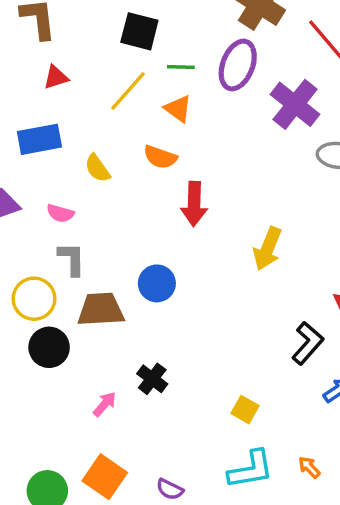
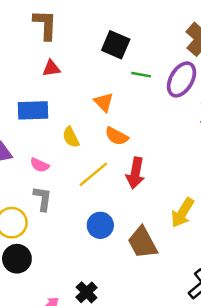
yellow line: (128, 91) -> (93, 174), moved
orange triangle: (178, 109) -> (104, 102), moved
brown trapezoid: (101, 310) -> (142, 243), moved, turned -124

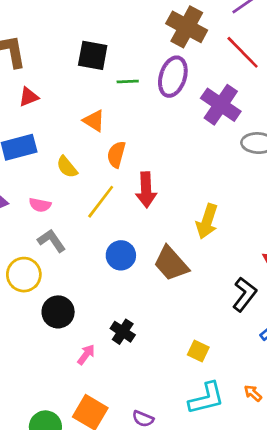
orange semicircle: (117, 136) -> (116, 154), turned 90
gray L-shape: (43, 199) -> (52, 241), turned -30
black circle: (17, 259) -> (58, 312), moved

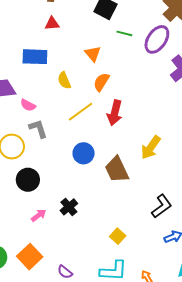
pink semicircle: (40, 205) -> (28, 105), moved

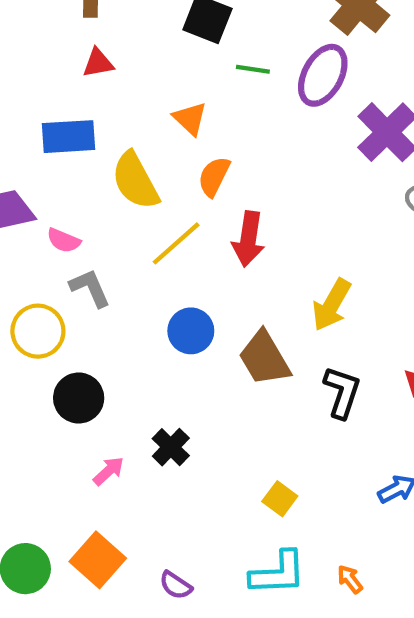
yellow semicircle: (64, 80) -> (135, 181), size x1.6
black L-shape: (162, 206) -> (342, 392), moved, turned -30

